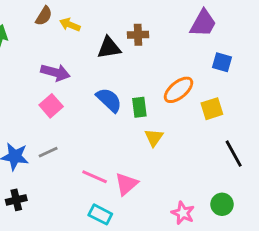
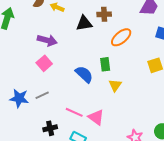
orange ellipse: (179, 90) -> (121, 37), moved
blue semicircle: (109, 100) -> (84, 74), moved
pink triangle: (126, 184) -> (96, 117), turned -42
black cross: (16, 200) -> (50, 128), moved

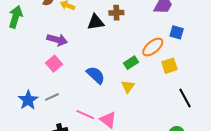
orange ellipse: (121, 37) -> (153, 47), moved
green rectangle: (105, 64) -> (131, 63), moved, turned 64
blue star: (19, 98) -> (28, 100), turned 30

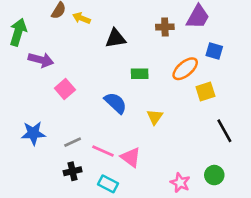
brown cross: (116, 13) -> (165, 27), moved
purple arrow: (57, 40) -> (41, 60), moved
green rectangle: (131, 63) -> (140, 74), moved, turned 32
gray line: (52, 97) -> (73, 142), moved
blue star: (28, 100) -> (33, 133), turned 30

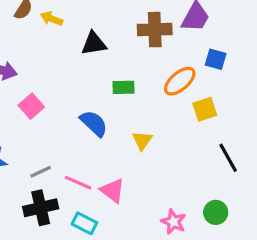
brown cross: (165, 27) -> (155, 30), size x1.5
black cross: (73, 171) -> (41, 208), size x1.5

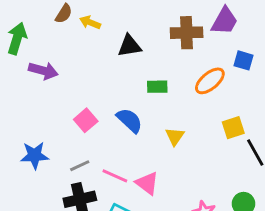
pink square: (31, 106) -> (86, 120), moved
yellow square: (205, 109) -> (233, 128), moved

